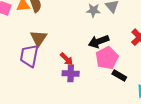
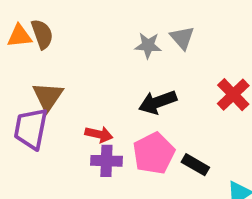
pink pentagon: (107, 58) -> (154, 153), moved
red arrow: (67, 59) -> (99, 134), turned -32

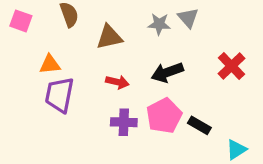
orange triangle: (19, 36) -> (50, 64), moved
brown triangle: (48, 97) -> (109, 37), moved, turned 44
red arrow: (99, 134) -> (117, 82), moved

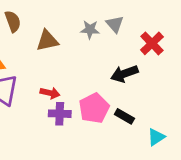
red cross: (232, 66) -> (152, 43), moved
black arrow: (167, 72) -> (124, 74), moved
red arrow: (117, 82) -> (50, 93), moved

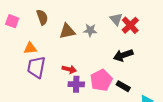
gray star: (90, 30) -> (90, 30), moved
red cross: (152, 43) -> (130, 25), moved

